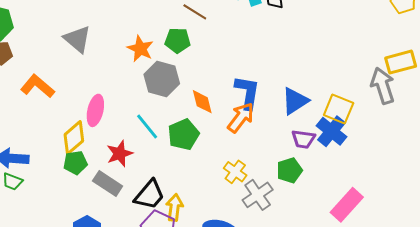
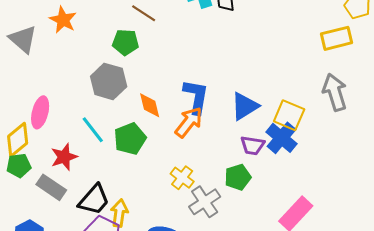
orange star: (140, 49) -> (63, 20), moved
yellow rectangle: (401, 62) -> (336, 38), moved

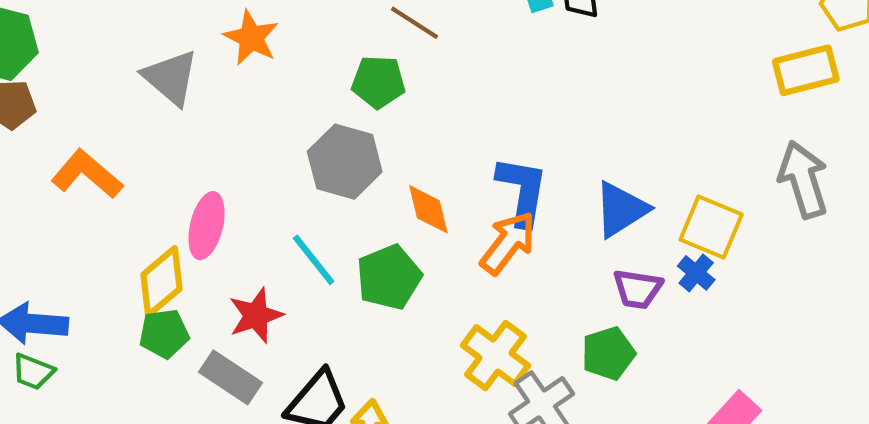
blue cross: (281, 138) -> (696, 273), size x0.6
yellow cross: (182, 178) -> (495, 355), size x1.4

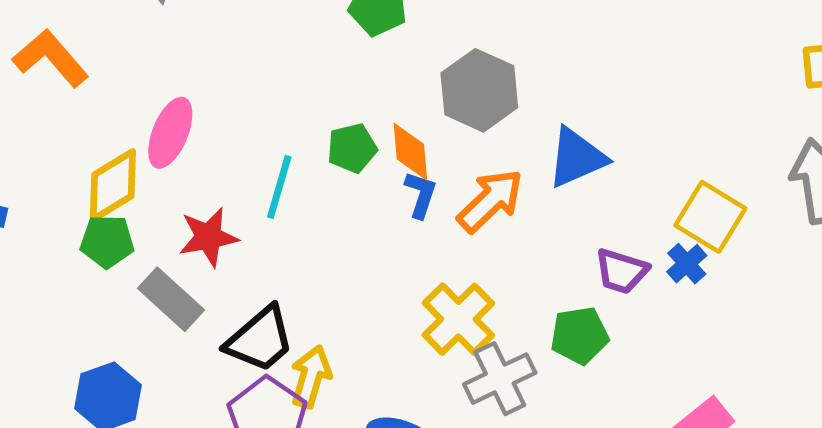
gray hexagon: (345, 162) -> (479, 90), moved
blue L-shape: (522, 191) -> (421, 195), moved, size x0.6
blue triangle: (621, 209) -> (577, 158), moved
cyan line: (314, 260) -> (279, 187), turned 46
green pentagon: (389, 277) -> (352, 148), moved, size x0.7

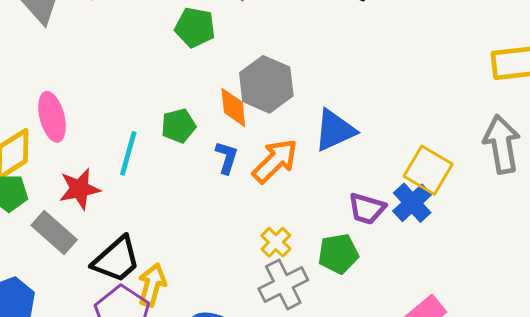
pink ellipse: (170, 133) -> (52, 117), turned -36
orange diamond: (410, 152) -> (233, 107), moved
blue cross: (687, 264) -> (412, 203), size x1.4
yellow cross: (458, 319) -> (276, 242), moved, size x0.6

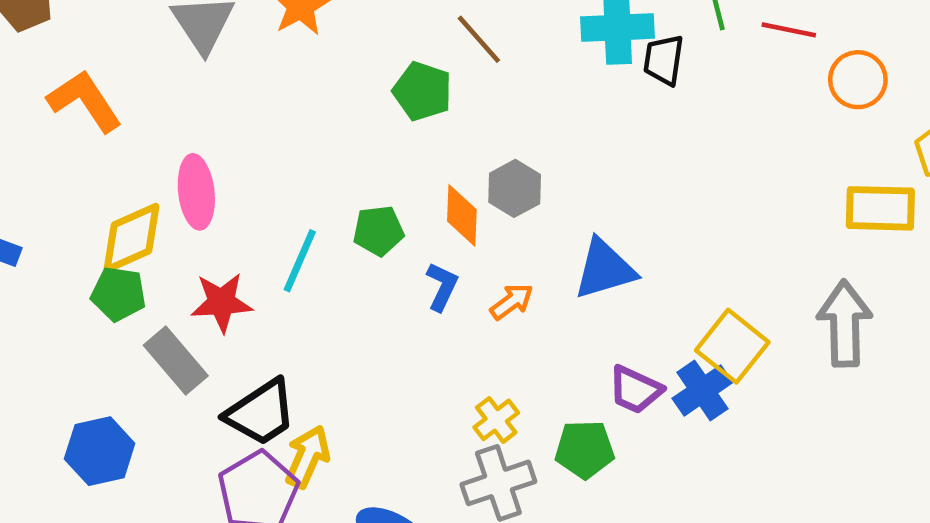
gray hexagon: (266, 84) -> (515, 188), size x0.7
orange arrow: (275, 161) -> (512, 302), size x0.6

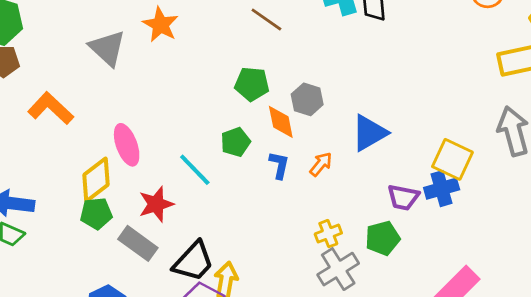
green pentagon: (422, 91) -> (252, 84), moved
cyan line: (300, 261) -> (195, 170), turned -54
blue cross: (702, 390) -> (442, 189), turned 32
yellow cross: (496, 420) -> (328, 234), turned 30

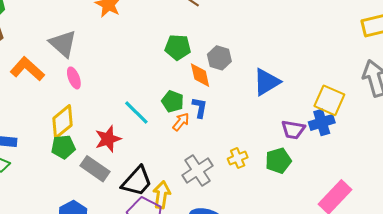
gray triangle: (107, 48) -> (63, 44), moved
green pentagon: (235, 142) -> (173, 101), moved, turned -30
pink ellipse: (127, 145) -> (74, 78), moved, size x0.7
orange arrow: (321, 164) -> (181, 122), moved
gray cross: (338, 269) -> (197, 171), moved

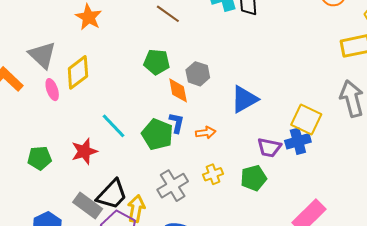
green pentagon: (173, 101) -> (157, 134), moved, size x1.4
yellow diamond: (62, 122) -> (78, 72), moved
orange arrow: (181, 122) -> (206, 133), moved, turned 42
gray rectangle: (95, 169) -> (88, 205), moved

